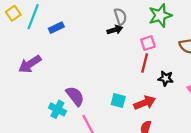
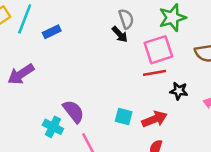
black arrow: (115, 30) -> (120, 34), turned 64
pink square: (148, 43) -> (158, 50), size x1.6
red line: (145, 63) -> (154, 73), turned 66

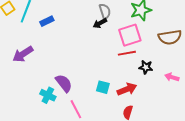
black arrow: (120, 34) -> (100, 23), turned 104

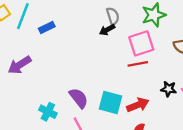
black star: (146, 67) -> (169, 89), moved
purple semicircle: (64, 83) -> (79, 98), moved
cyan square: (103, 87) -> (111, 103), size x1.5

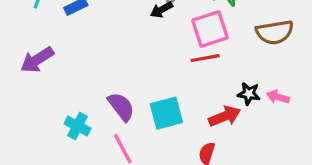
cyan square: (111, 103) -> (166, 113), turned -30
red arrow: (138, 105) -> (225, 116), moved

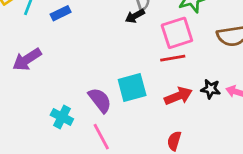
cyan square: (166, 113) -> (132, 88), moved
red arrow: (225, 116) -> (178, 96), moved

